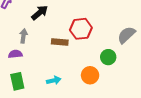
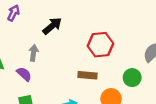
brown rectangle: (60, 42) -> (87, 75), moved
purple semicircle: (15, 54) -> (24, 74), turned 48

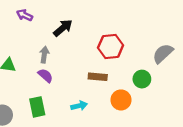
purple arrow: (13, 13) -> (25, 15), turned -91
purple semicircle: (24, 74) -> (45, 76), moved

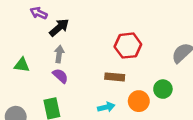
black arrow: (63, 28) -> (59, 27), moved
green circle: (142, 79) -> (163, 89), moved
cyan arrow: (79, 106) -> (106, 107), moved

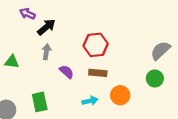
red hexagon: (128, 46) -> (96, 45), moved
purple semicircle: (60, 76) -> (67, 72), moved
green circle: (163, 89) -> (155, 78), moved

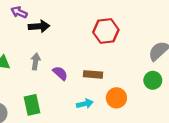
black arrow: (46, 27) -> (39, 26), turned 36
red hexagon: (96, 45) -> (106, 31), moved
gray arrow: (46, 52) -> (36, 62), moved

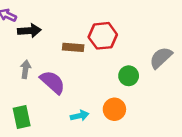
purple semicircle: (60, 73) -> (53, 82), size x1.5
brown rectangle: (93, 74) -> (73, 47), moved
green circle: (153, 80) -> (129, 76), moved

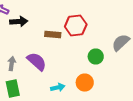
gray arrow: (25, 69) -> (12, 64), moved

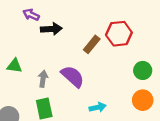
brown rectangle: (53, 34) -> (92, 44), turned -56
orange circle: (85, 82) -> (143, 100), moved

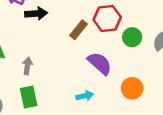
green circle: (143, 70) -> (132, 37), moved
purple semicircle: (73, 76) -> (100, 63), moved

